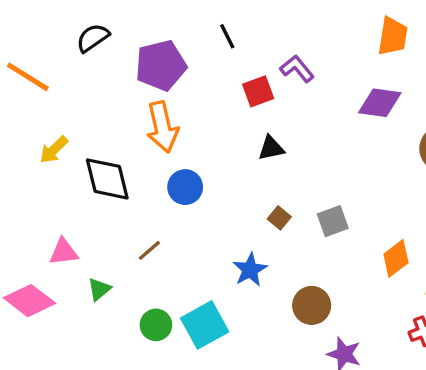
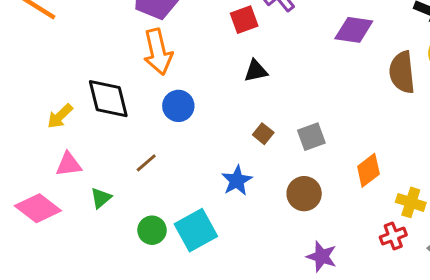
yellow arrow: (54, 150) -> (60, 116), moved
brown circle: (312, 305) -> (304, 194), moved

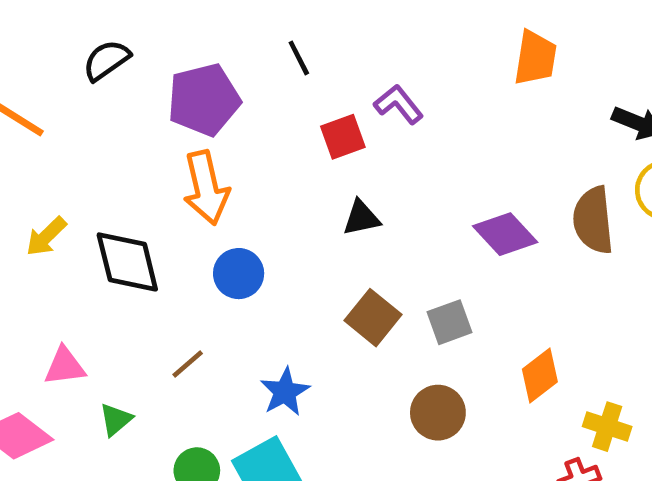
purple diamond: (354, 30) -> (505, 234), moved, turned 39
yellow arrow: (60, 116) -> (46, 236), moved
brown square: (263, 134) -> (373, 318), size x1.6
blue star: (237, 180) -> (285, 392), moved

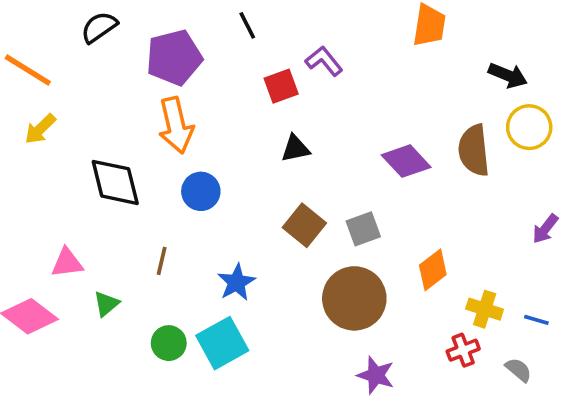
yellow arrow: (46, 236) -> (40, 129), moved
brown line: (188, 364) -> (162, 261), turned -36
brown circle: (438, 413) -> (354, 298), size x1.5

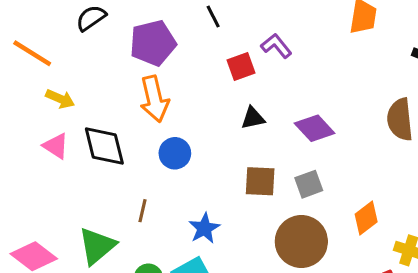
yellow arrow: (40, 129) -> (60, 99), moved, turned -112
purple diamond: (406, 161) -> (315, 128), moved
brown square: (304, 225) -> (260, 181), turned -36
pink triangle: (67, 263) -> (56, 146), moved, turned 40
green triangle: (106, 304) -> (97, 246), size x1.8

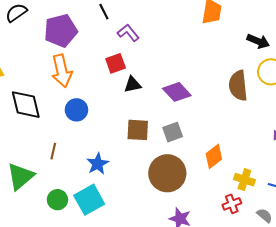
purple L-shape: (276, 46) -> (128, 33), moved
red square: (241, 67) -> (116, 63), moved

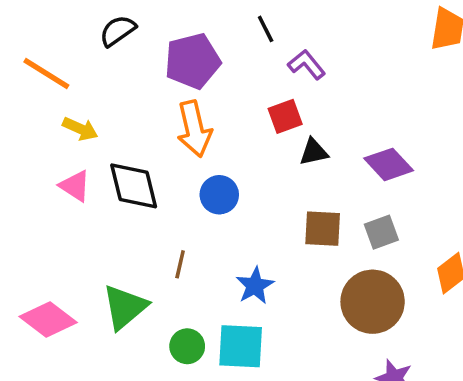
cyan square: (89, 200) -> (241, 346), turned 32

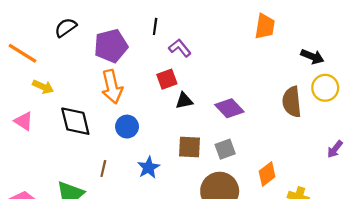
black line: (266, 29) -> (155, 26), turned 35
pink triangle: (75, 186) -> (24, 121), moved
blue star: (255, 286) -> (149, 167), moved

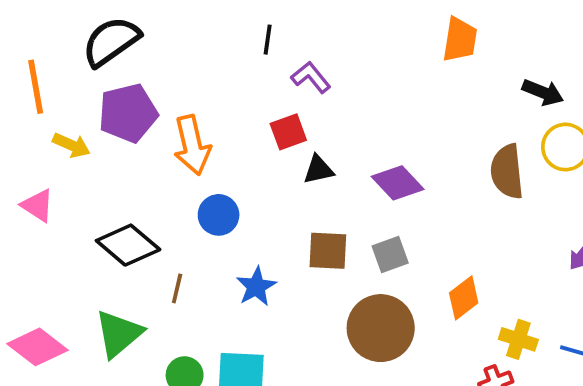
black semicircle: (66, 27) -> (111, 41), size x1.5
purple pentagon: (111, 46) -> (128, 113), moved
orange line: (23, 53) -> (36, 87), turned 48
black diamond: (75, 121) -> (128, 245), moved, turned -36

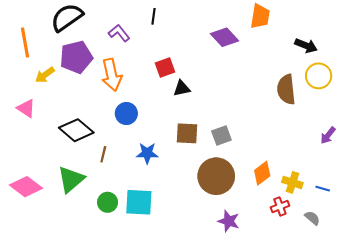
purple L-shape: (311, 77) -> (119, 33), moved
yellow arrow: (71, 145) -> (45, 75), turned 120
purple diamond: (398, 183) -> (225, 37), moved
blue star: (256, 287) -> (147, 153), turned 30
orange diamond: (464, 298) -> (262, 173), moved

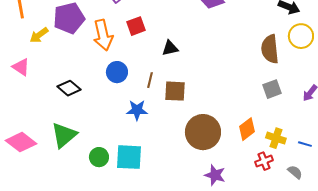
red square: (165, 68) -> (136, 26), moved
black diamond: (76, 130) -> (69, 88), size x0.7
gray square: (221, 135) -> (272, 89), moved
brown line: (103, 154) -> (150, 80), moved

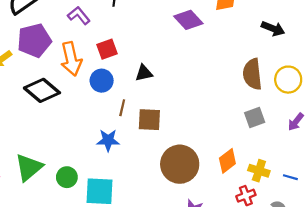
yellow circle: (301, 36) -> (288, 80), moved
blue circle: (117, 72) -> (102, 81), moved
black diamond: (69, 88) -> (42, 90), moved, size x1.4
green circle: (99, 157) -> (67, 177), moved

